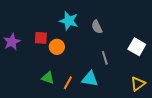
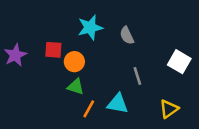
cyan star: (69, 21) -> (90, 28), turned -30
green triangle: (48, 78) -> (76, 87), moved
yellow triangle: (138, 84) -> (169, 109), moved

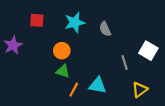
red square: (53, 50) -> (37, 20), moved
gray line: (137, 76) -> (125, 63), moved

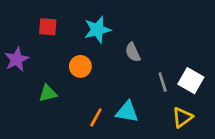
gray semicircle: (105, 29) -> (133, 52), moved
white square: (148, 51) -> (191, 81), moved
green triangle: (63, 71) -> (48, 93), moved, turned -32

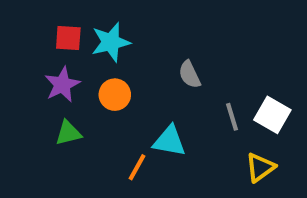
cyan star: (97, 30) -> (111, 42), moved
purple star: (17, 59) -> (62, 85), moved
cyan triangle: (127, 112) -> (169, 141), moved

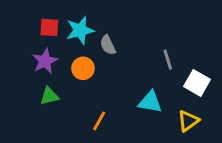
gray semicircle: (190, 74) -> (108, 45), moved
gray line: (232, 117) -> (168, 60), moved
cyan triangle: (169, 141) -> (150, 102), moved

